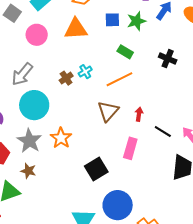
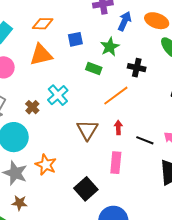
green star: (136, 21) -> (110, 47), moved
cyan cross: (85, 72) -> (58, 95), size x1.5
brown cross: (66, 78) -> (32, 107), moved
orange line: (119, 79) -> (116, 96), moved

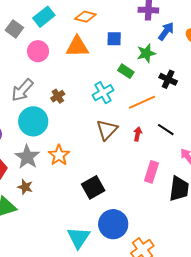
cyan cross: (58, 95) -> (103, 93), moved
black line: (145, 140) -> (166, 130), moved
pink rectangle: (116, 163) -> (151, 172), moved

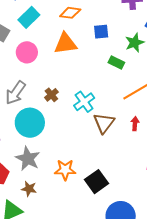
cyan cross: (103, 93) -> (84, 102), moved
orange star: (59, 155) -> (65, 170), moved, turned -30

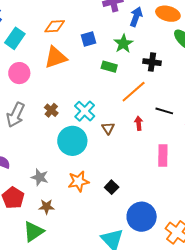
cyan circle: (30, 123) -> (72, 141), moved
brown triangle: (104, 123) -> (108, 128), size x0.6
gray star: (28, 159) -> (40, 177), size x0.7
black square: (97, 182) -> (112, 187), size x0.6

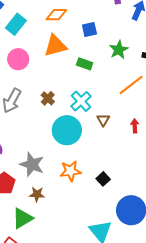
green star: (123, 44) -> (119, 50), moved
green rectangle: (109, 67) -> (85, 64), moved
red arrow: (139, 123) -> (135, 126), moved
gray star: (40, 177) -> (32, 165), size x1.4

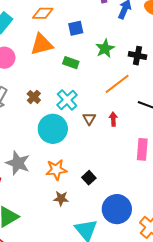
red arrow: (135, 126) -> (113, 119), moved
brown star: (37, 194) -> (61, 198), moved

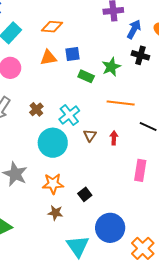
blue square: (76, 28) -> (72, 54), moved
orange triangle: (42, 44) -> (48, 58), size x0.7
black cross: (137, 56) -> (140, 55), moved
green rectangle: (71, 63) -> (86, 76), moved
orange line: (117, 84) -> (121, 103), turned 40

